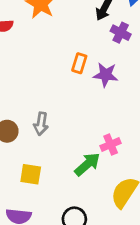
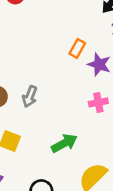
pink cross: (111, 144) -> (98, 102), moved

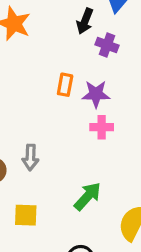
pink cross: (98, 102) -> (102, 127), moved, turned 30

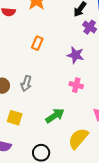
orange rectangle: (65, 85) -> (37, 43), moved
pink cross: (102, 127) -> (76, 85), moved

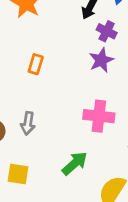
purple star: (75, 55) -> (101, 60), moved, turned -30
pink cross: (76, 85) -> (99, 116), size x1.5

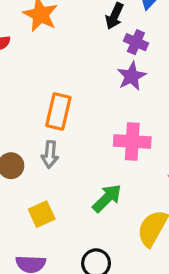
orange rectangle: (36, 64) -> (58, 112), moved, size x1.5
yellow square: (18, 174) -> (42, 214), turned -30

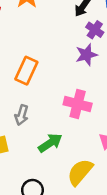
gray arrow: (50, 154) -> (22, 115), moved

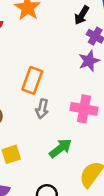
gray arrow: (22, 115) -> (42, 109), moved

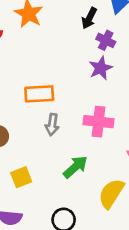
orange rectangle: (32, 80) -> (39, 94), turned 70

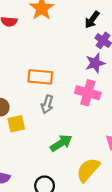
pink cross: (99, 122) -> (88, 93), moved
yellow square: (21, 177) -> (16, 124), moved

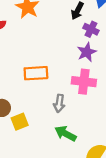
gray arrow: (47, 104) -> (59, 103), moved
green arrow: (61, 143) -> (66, 134), turned -110

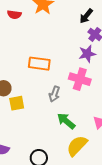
green arrow: (66, 134) -> (66, 121), moved

